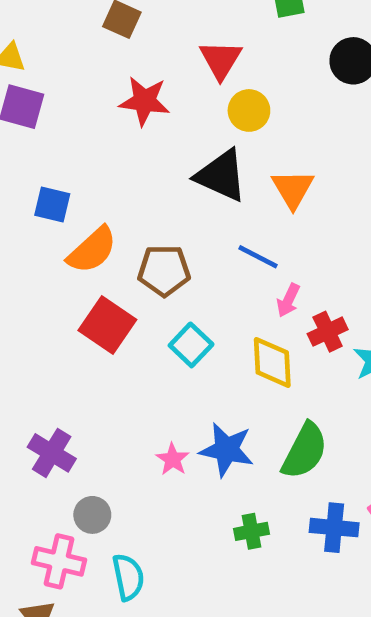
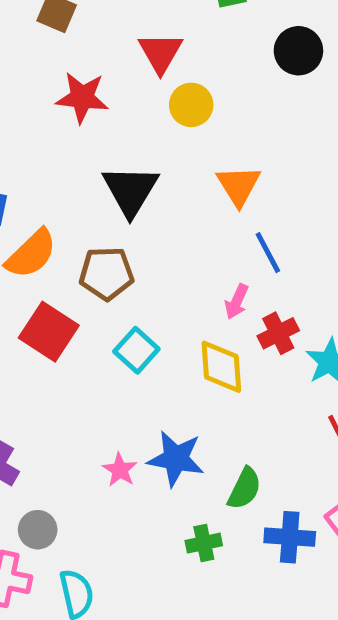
black triangle: (221, 176) -> (130, 190), moved, turned 38
blue line: (258, 257) -> (268, 253), moved, turned 36
green semicircle: (305, 451) -> (244, 488), moved, size x0.7

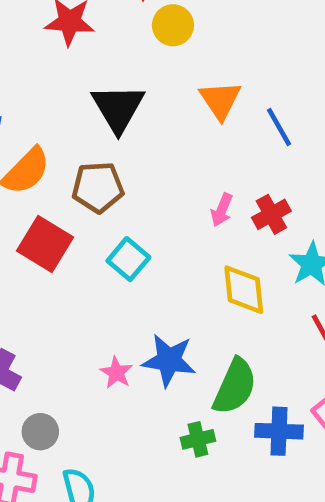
blue line: (268, 253) -> (279, 127), moved
red cross: (278, 333) -> (271, 214), moved
yellow diamond: (221, 367) -> (244, 290), moved
green semicircle: (244, 488) -> (235, 386), size x1.4

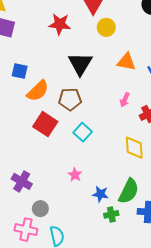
orange triangle: (220, 100) -> (126, 62), turned -48
pink arrow: (222, 210) -> (125, 100), moved
blue star: (169, 360) -> (100, 194), moved, size x0.7
pink star: (116, 373) -> (75, 175), moved

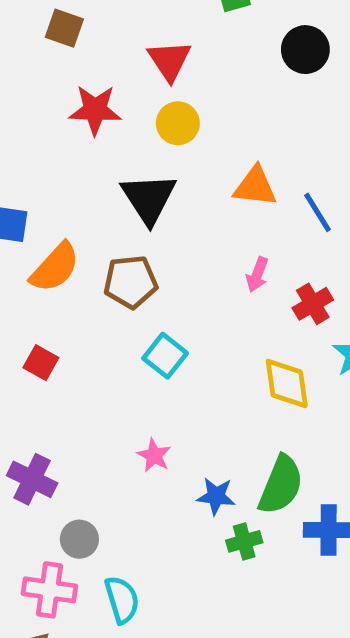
yellow circle: (106, 27) -> (178, 123), moved
red square: (45, 124) -> (41, 363), moved, size x0.6

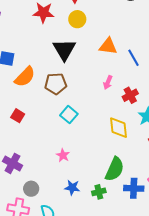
blue star: (216, 496) -> (72, 188), moved

